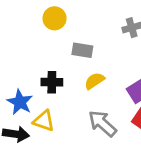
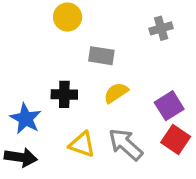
yellow triangle: (44, 121) -> (82, 144), moved

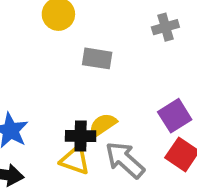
yellow semicircle: (116, 93) -> (103, 125), moved
black cross: (64, 94) -> (81, 136), moved

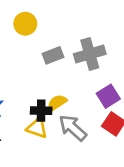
gray cross: (165, 27) -> (90, 54), moved, size x1.6
gray rectangle: (97, 58) -> (53, 55), turned -30

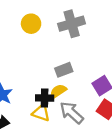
gray cross: (90, 54) -> (72, 24), moved
gray rectangle: (53, 55) -> (64, 70), moved

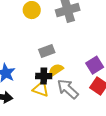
gray rectangle: (64, 70) -> (47, 51), moved

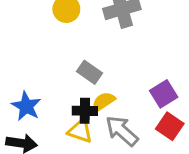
gray rectangle: (47, 51) -> (89, 72), turned 56

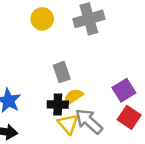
gray rectangle: (89, 72) -> (62, 72), turned 36
yellow triangle: (80, 131) -> (68, 124), moved, turned 30

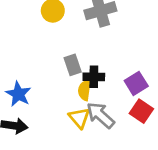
yellow semicircle: (73, 97) -> (85, 90), turned -48
black cross: (58, 104) -> (94, 77), moved

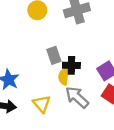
yellow triangle: (79, 118) -> (42, 104), moved

